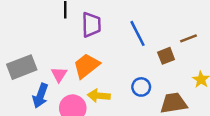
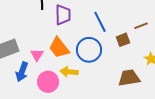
orange trapezoid: (86, 66) -> (59, 48), turned -90
blue circle: (141, 87) -> (89, 50), moved, size x1.6

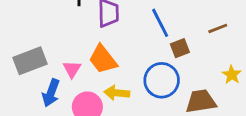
brown square: (123, 40) -> (180, 48), moved
blue circle: (89, 50) -> (162, 80), moved

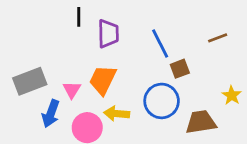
brown line: (218, 28) -> (218, 38), moved
orange trapezoid: (103, 59) -> (103, 80), turned 64

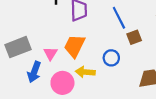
blue circle: (162, 101) -> (111, 58), moved, size x0.6

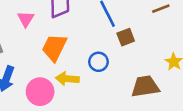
pink triangle: (51, 54) -> (26, 19), moved

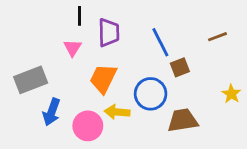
blue circle: (98, 62) -> (151, 94), size x1.5
brown trapezoid: (145, 86) -> (183, 120), moved

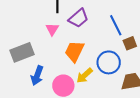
purple trapezoid: (109, 33) -> (78, 18), turned 50
yellow arrow: (117, 112) -> (84, 76), turned -48

